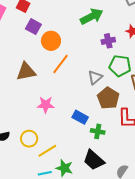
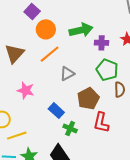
green arrow: (92, 16) -> (81, 30), moved
brown triangle: (26, 72) -> (14, 54), turned -50
gray triangle: (95, 77) -> (67, 74), moved

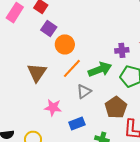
green arrow: (81, 30) -> (100, 69), moved
gray triangle: (67, 74) -> (84, 91), moved
blue rectangle: (56, 111) -> (77, 123), moved, turned -56

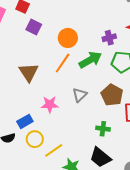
orange circle: (65, 44) -> (68, 38), moved
gray triangle: (84, 91) -> (80, 95), moved
blue rectangle: (77, 123) -> (25, 121), moved

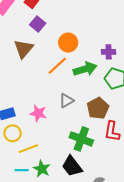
brown triangle: (29, 72) -> (24, 49), moved
pink star: (50, 104) -> (38, 113), moved
green cross: (103, 129) -> (81, 139), size x1.6

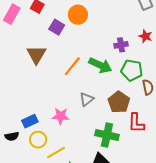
purple square: (38, 24) -> (57, 27), moved
orange circle: (68, 43) -> (78, 15), moved
green arrow: (85, 69) -> (100, 65), turned 50

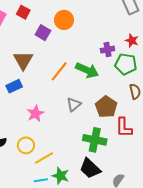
green pentagon: (132, 70) -> (126, 64), moved
pink star: (61, 116) -> (35, 114), moved, turned -30
blue rectangle: (30, 121) -> (14, 86), moved

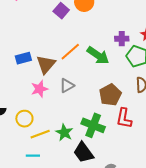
brown triangle: (23, 60) -> (46, 64), moved
gray triangle: (74, 104) -> (67, 86), moved
green star: (60, 176) -> (64, 133), moved

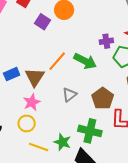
gray triangle: (67, 86) -> (69, 95), moved
yellow circle: (24, 119) -> (27, 123), moved
yellow line: (40, 134) -> (39, 147), turned 48

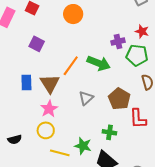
purple square: (43, 22) -> (37, 44), moved
blue rectangle: (12, 74) -> (26, 82), turned -63
green cross: (90, 131) -> (109, 132), size x0.6

